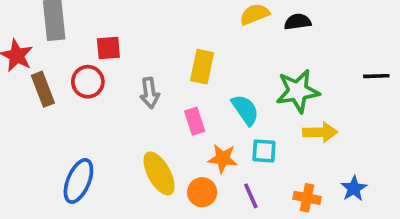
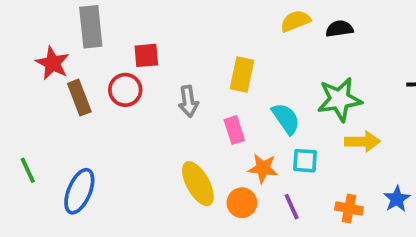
blue ellipse: (78, 181) -> (79, 191), moved

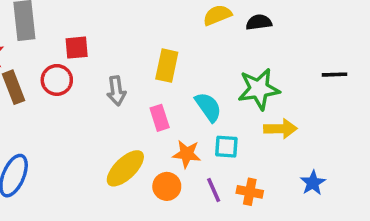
yellow ellipse: (198, 184) -> (125, 168), turned 75
orange cross: (349, 208) -> (250, 192), moved

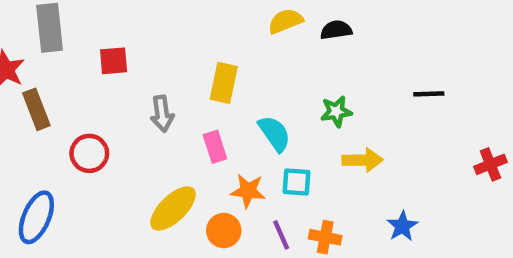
red circle: (57, 80) -> (89, 153), moved
green star: (259, 89) -> (336, 111), size x0.6

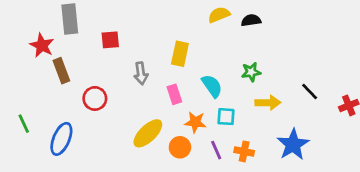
black line: (429, 94) -> (310, 91), moved, turned 48
blue star: (402, 226) -> (293, 145), size x1.6

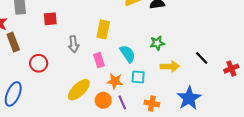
purple line: (216, 150) -> (122, 102), moved

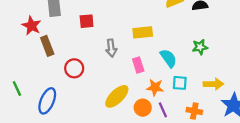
yellow rectangle: (103, 29) -> (143, 32), turned 72
yellow arrow: (170, 66) -> (213, 84), moved

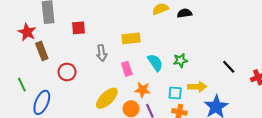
green star: (200, 47) -> (180, 60), moved
cyan square: (180, 83) -> (175, 93), moved
green line: (17, 89) -> (22, 85), moved

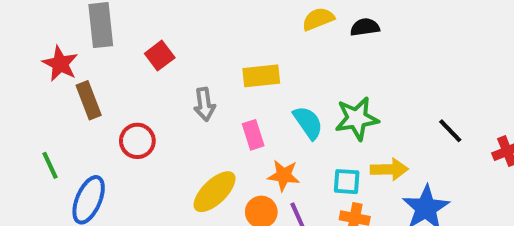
red square: (79, 28) -> (160, 56), turned -32
green star: (180, 60) -> (357, 119), size x1.5

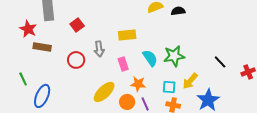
brown rectangle: (89, 100) -> (42, 47), turned -60
red circle: (137, 141) -> (76, 60), moved
yellow arrow: (389, 169) -> (190, 81), turned 132

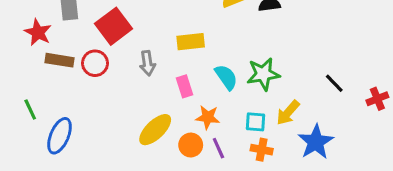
red square: (77, 25) -> (114, 26), size x1.6
red circle: (76, 60) -> (95, 63), moved

